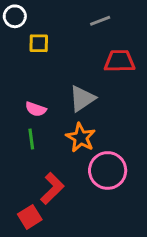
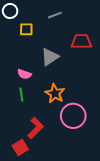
gray line: (100, 21) -> (55, 15), moved
gray triangle: (82, 99) -> (50, 57), moved

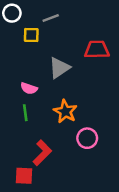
gray line: (55, 15) -> (51, 18), moved
pink circle: (73, 116) -> (87, 138), size x0.7
red square: (20, 147) -> (24, 176), turned 35

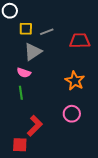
gray line: (51, 18) -> (47, 32), moved
gray triangle: (59, 68) -> (33, 52), moved
orange star: (65, 111) -> (75, 81), moved

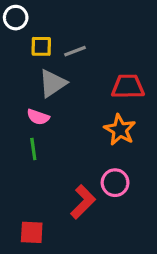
red trapezoid: (80, 41) -> (128, 86), moved
red L-shape: (35, 126) -> (83, 202), moved

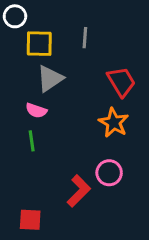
yellow square: (41, 46) -> (39, 44), size x1.4
gray line: (75, 51) -> (85, 38), moved, turned -65
red trapezoid: (128, 86) -> (121, 82), turned 60

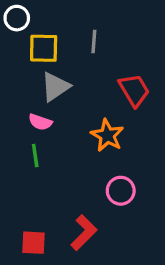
orange star: (114, 123) -> (107, 135), moved
red L-shape: (79, 191) -> (84, 233), moved

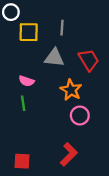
gray triangle: (55, 87) -> (54, 58), moved, turned 40
pink circle: (121, 191) -> (80, 115), moved
red L-shape: (84, 233) -> (69, 154), moved

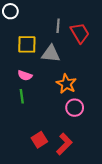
yellow square: (29, 32) -> (27, 44), moved
red trapezoid: (89, 60) -> (80, 33), moved
red square: (22, 161) -> (39, 140), moved, turned -35

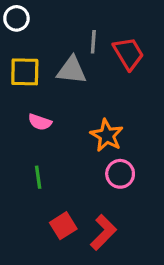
yellow square: (27, 44) -> (25, 72), moved
gray triangle: (51, 54) -> (72, 70), moved
green line: (22, 96) -> (38, 177), moved

